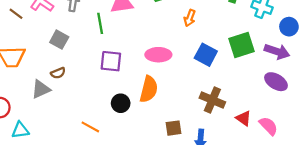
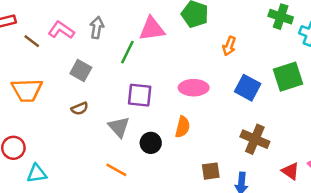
green line: (100, 23) -> (127, 52), turned 36
gray triangle: (41, 89) -> (119, 127), moved, turned -48
orange semicircle: (149, 89) -> (183, 127), size x0.7
red triangle: (244, 118) -> (290, 171), moved

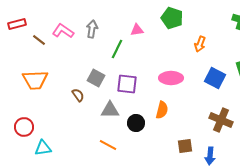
pink triangle: (152, 29) -> (137, 30), size x0.6
gray square: (81, 71) -> (96, 78), moved
brown semicircle: (80, 109) -> (78, 95), turned -104
gray triangle: (119, 127) -> (110, 110), turned -48

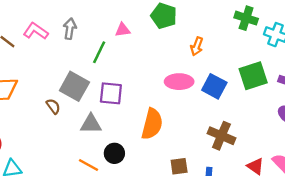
gray square: (96, 78) -> (74, 86), size x1.4
pink ellipse: (171, 78) -> (179, 82), moved
orange semicircle: (162, 110) -> (152, 124), size x1.5
black circle: (136, 123) -> (114, 153), moved

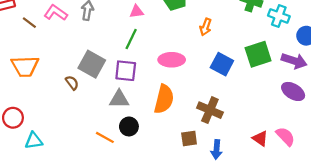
green line: (99, 52) -> (131, 39), moved
pink ellipse: (179, 82) -> (172, 60), moved
gray triangle: (91, 124) -> (119, 99), moved
brown cross: (221, 136) -> (210, 110), moved

